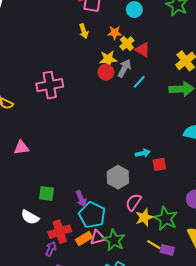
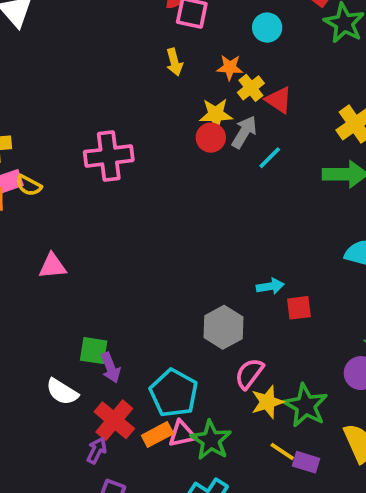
purple arrow: (81, 199) -> (111, 368), moved
red cross: (60, 232) -> (114, 420), turned -35

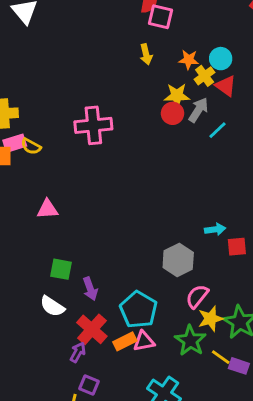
cyan circle: (267, 28) -> (221, 59), moved
green square: (94, 351) -> (61, 269), moved
green star: (211, 440) -> (190, 341), moved

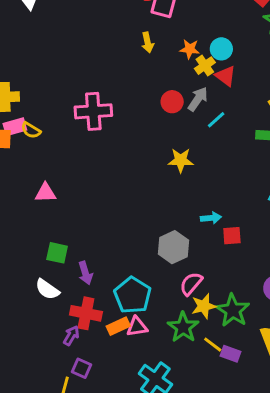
yellow star: (177, 96) -> (181, 160), moved
red cross: (92, 329) -> (86, 313), turned -32

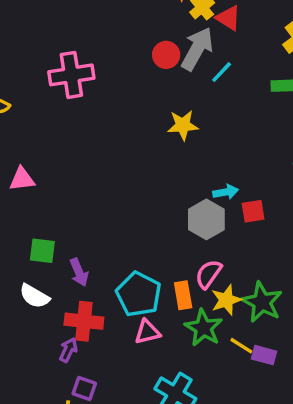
gray arrow: (198, 99) -> (197, 49), size x1.4
gray hexagon: (173, 247) -> (206, 219), moved
orange rectangle: (118, 326) -> (183, 295), moved, turned -70

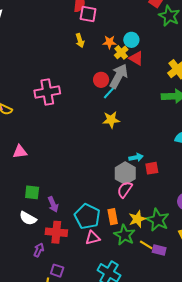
cyan line: (222, 72) -> (109, 93), moved
pink semicircle: (209, 274) -> (125, 189), moved
purple arrow: (68, 350) -> (39, 250), moved

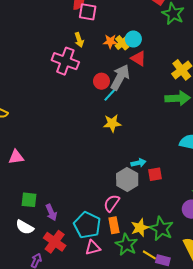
yellow cross: (121, 52) -> (122, 43), moved
pink cross: (47, 92) -> (65, 61), moved, turned 30
pink semicircle: (125, 189) -> (112, 203), moved
red cross: (56, 232) -> (55, 242), turned 30

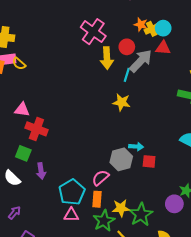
yellow arrow: (79, 40) -> (107, 58), moved, size x1.5
red triangle: (138, 58) -> (163, 48), turned -42
red circle: (101, 81) -> (127, 47), moved
cyan line: (110, 95) -> (127, 75), turned -40
red cross: (55, 242) -> (36, 129), moved, turned -30

